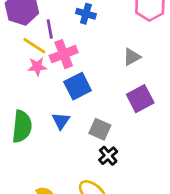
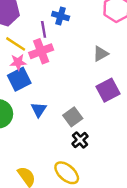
purple line: (50, 29) -> (44, 29), moved
blue square: (78, 86) -> (19, 79), moved
gray square: (100, 129) -> (73, 117), turned 30

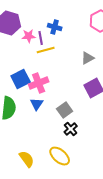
yellow line: (16, 44) -> (46, 50), moved, turned -48
pink cross: (41, 51) -> (39, 83), moved
pink star: (18, 62) -> (29, 36), moved

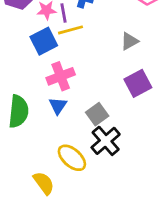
blue square: (21, 79) -> (44, 41), moved
black cross: (71, 129) -> (106, 141), size x1.5
yellow ellipse: (60, 156) -> (72, 158), moved

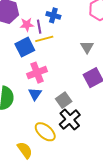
gray triangle: (130, 41) -> (87, 47), turned -32

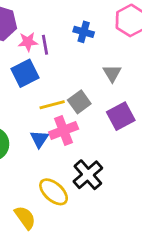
blue cross: (53, 15) -> (84, 32), moved
yellow line: (44, 39) -> (52, 105), moved
pink cross: (37, 73) -> (64, 130), moved
gray square: (64, 100) -> (79, 102), moved

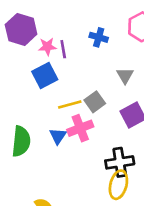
black cross: (88, 175) -> (120, 162), moved, turned 32
yellow ellipse: (54, 192) -> (118, 185), moved, turned 64

